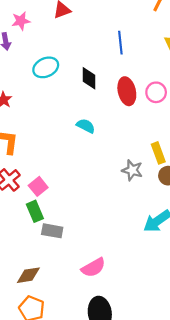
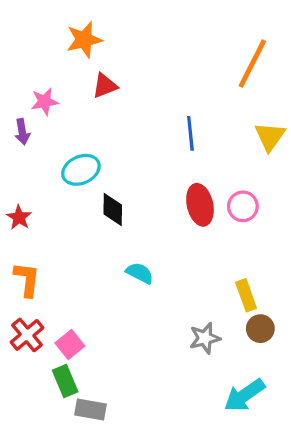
black diamond: (89, 78) -> (113, 210), moved
cyan semicircle: (86, 126) -> (140, 273), moved
gray star: (132, 170) -> (205, 338), moved, turned -30

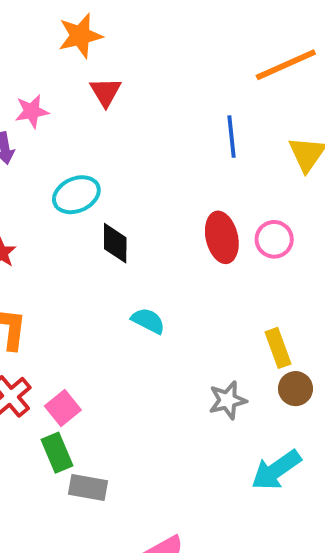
orange line: (252, 63) -> (286, 65), turned 39
red triangle: (105, 86) -> (105, 92), turned -40
blue line: (190, 133) -> (232, 137), moved

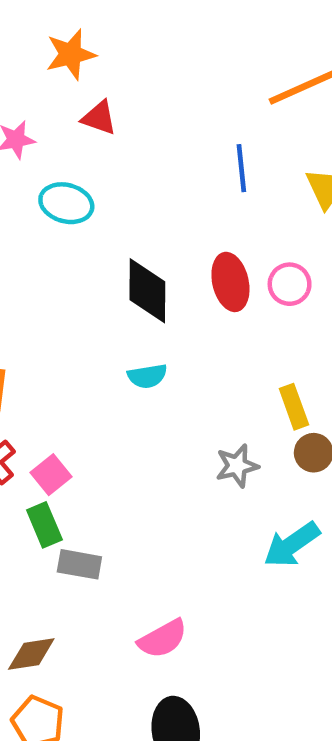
red triangle: (105, 92) -> (99, 118), turned -40
cyan ellipse: (76, 195) -> (66, 203), moved, turned 39
black diamond: (115, 243) -> (147, 291), moved, size x1.4
cyan semicircle: (148, 321) -> (147, 376), turned 144

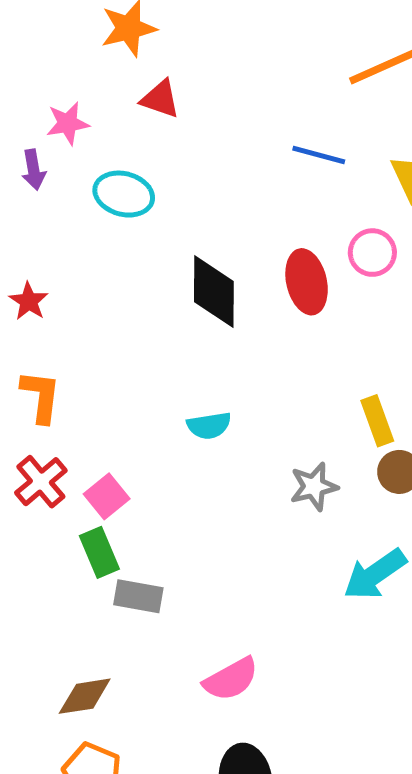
blue line: (241, 168) -> (319, 155), turned -69
pink circle: (290, 284) -> (372, 253), moved
cyan semicircle: (147, 376) -> (209, 426), moved

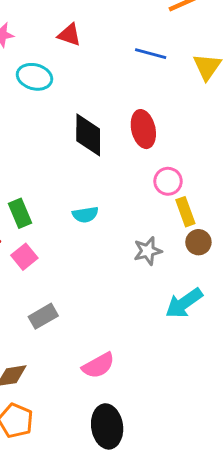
red triangle: (160, 99) -> (69, 35), moved
pink circle: (372, 253) -> (168, 181), moved
green rectangle: (99, 552) -> (20, 213), moved
gray rectangle: (138, 596) -> (43, 316), turned -40

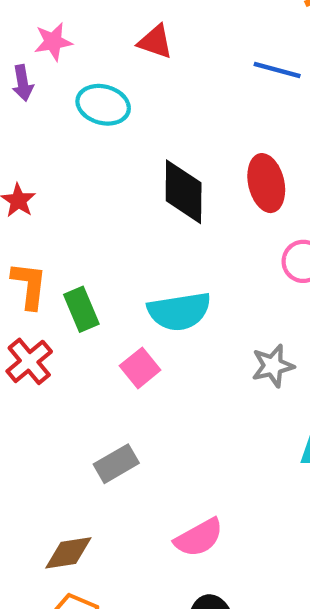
cyan semicircle: (85, 215) -> (179, 311), size x1.6
pink square: (24, 257) -> (140, 368), moved

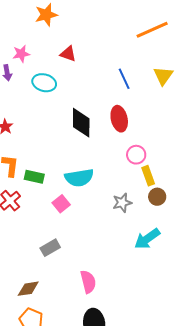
blue line: (277, 70) -> (124, 79), moved, turned 50
green rectangle: (81, 309) -> (34, 177), turned -54
pink semicircle: (199, 538) -> (88, 282), turned -75

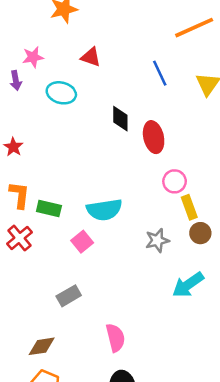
blue line: (124, 79) -> (160, 73), moved
black diamond: (81, 123) -> (120, 119), moved, size x0.7

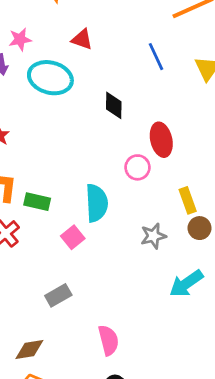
cyan ellipse: (61, 93) -> (50, 78), size x1.4
red ellipse: (154, 137) -> (161, 140), moved
pink circle: (175, 181) -> (137, 167), moved
cyan semicircle: (104, 210) -> (97, 203), turned -84

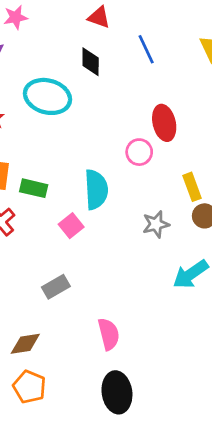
red triangle: (82, 39) -> (99, 17), moved
blue line: (156, 57) -> (146, 49), moved
cyan ellipse: (50, 78) -> (48, 96), moved
black diamond: (114, 105) -> (91, 62), moved

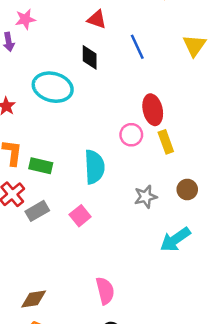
yellow rectangle: (192, 187) -> (166, 142), moved
pink square: (71, 226) -> (80, 216), moved
gray rectangle: (56, 287) -> (37, 211), moved

